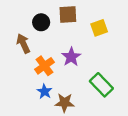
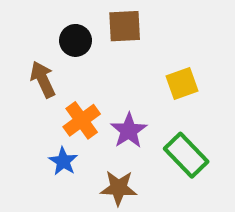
yellow square: (99, 28) -> (182, 83), moved
purple star: (71, 57) -> (129, 131), moved
blue star: (44, 91) -> (63, 161), moved

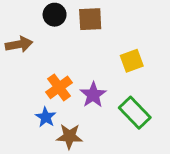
black circle: (76, 40) -> (55, 15), moved
brown arrow: (43, 79) -> (19, 44), moved, turned 105
brown star: (119, 188) -> (69, 136), moved

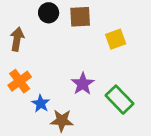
brown arrow: (19, 44) -> (17, 39), turned -70
yellow square: (132, 61) -> (116, 39), moved
orange cross: (59, 87) -> (20, 81), moved

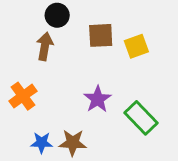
brown square: (80, 17) -> (101, 35), moved
brown arrow: (17, 39) -> (45, 46), moved
blue star: (41, 103) -> (42, 143), moved, turned -30

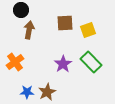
black circle: (57, 15) -> (21, 10), moved
green rectangle: (141, 118) -> (91, 62), moved
brown star: (73, 143) -> (47, 92), turned -30

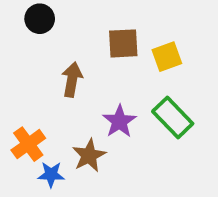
brown arrow: (29, 30) -> (72, 80), moved
orange cross: (15, 62) -> (28, 144), moved
brown star: (47, 92) -> (89, 155), moved

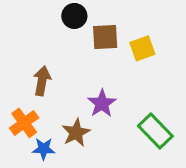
black circle: (40, 19) -> (74, 16), moved
brown arrow: (72, 80) -> (42, 81), moved
green rectangle: (173, 117) -> (155, 131), moved

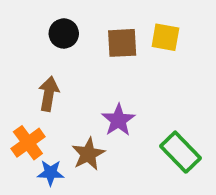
black circle: (74, 16) -> (64, 33), moved
yellow square: (142, 48) -> (165, 37), moved, turned 30

